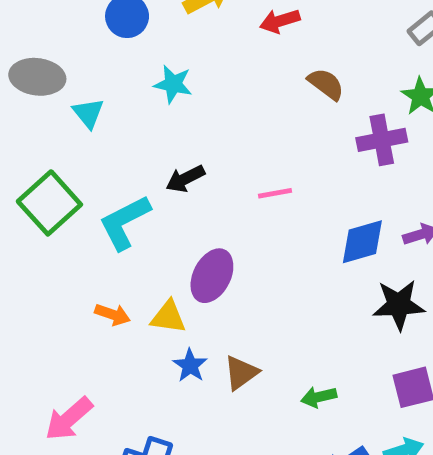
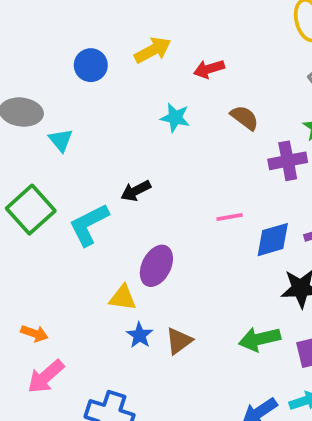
cyan star: (173, 84) -> (175, 118), moved
pink line: (275, 193) -> (230, 217), moved
orange arrow: (112, 315) -> (34, 333), moved
green arrow: (319, 397) -> (260, 339), moved, size x1.5

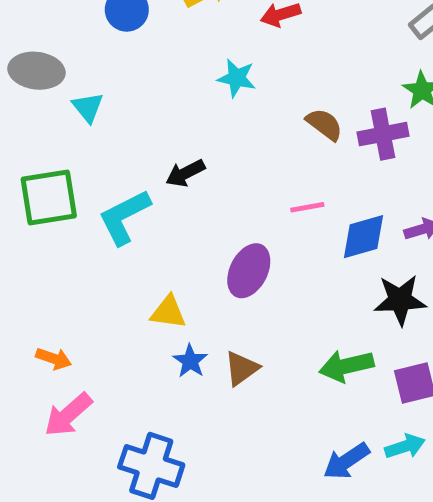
brown semicircle: (245, 118) -> (324, 124), moved
green square: (31, 210) -> (49, 198), turned 33
purple ellipse: (156, 266) -> (249, 271), moved

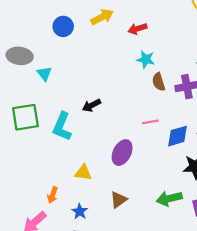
cyan star: (237, 78) -> (146, 59), moved
brown semicircle: (324, 124) -> (159, 82), turned -144
cyan L-shape: (124, 217) -> (62, 127), turned -40
orange arrow: (54, 359) -> (53, 195), moved, turned 91
blue star: (190, 361) -> (80, 211), moved

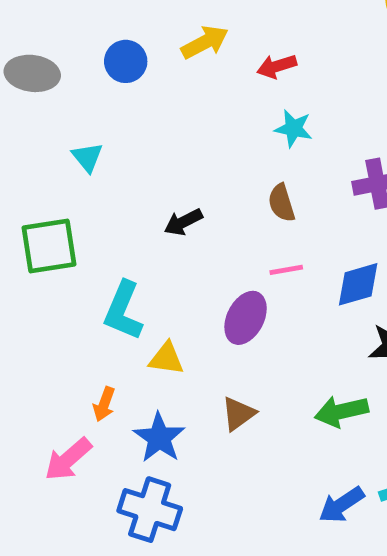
gray ellipse: (20, 56) -> (32, 73), moved
brown semicircle: (159, 82) -> (281, 203), moved
pink line: (150, 122) -> (286, 270), moved
cyan L-shape: (62, 127) -> (123, 311), moved
blue star: (80, 211) -> (159, 438), size x1.5

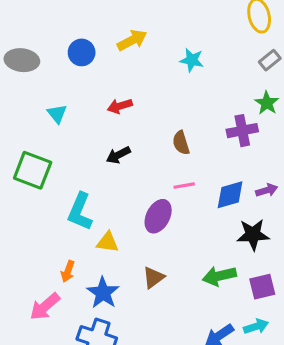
red arrow: (277, 66) -> (120, 106), moved
cyan star: (293, 129) -> (192, 60), moved
green square: (49, 246) -> (33, 170), turned 30

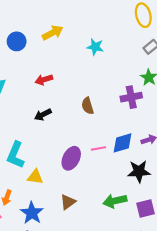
pink line: (184, 186) -> (98, 148), moved

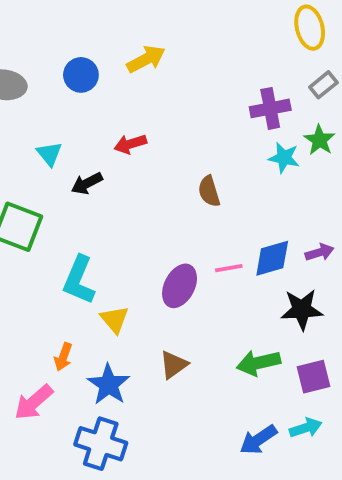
cyan star: (95, 47) -> (284, 158), moved
purple cross: (131, 97) -> (270, 108), moved
black arrow: (43, 115) -> (87, 183), moved
yellow triangle: (35, 177) -> (114, 319), turned 42

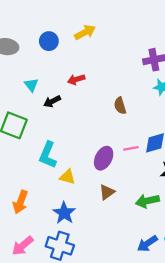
yellow triangle: (114, 319) -> (67, 177), turned -35
orange arrow: (63, 357) -> (20, 202), moved, size x1.5
brown triangle: (174, 365) -> (107, 192), moved
pink arrow: (34, 402) -> (23, 246), moved

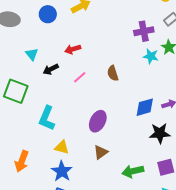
pink line: (131, 148) -> (80, 77), moved, turned -32
yellow triangle: (67, 177) -> (62, 147), moved
green arrow: (147, 201) -> (133, 171), moved

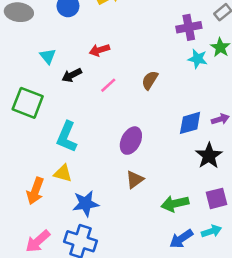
brown semicircle: (113, 73) -> (150, 80), turned 49
black star: (160, 133) -> (209, 156), turned -30
yellow triangle: (62, 147) -> (63, 173), moved
blue star: (62, 171) -> (86, 204), turned 30

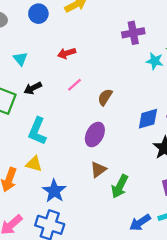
purple cross: (189, 27) -> (133, 33), moved
black arrow: (72, 75) -> (33, 88), moved
brown semicircle: (150, 80) -> (105, 97), moved
blue star: (86, 204) -> (54, 191), turned -30
green arrow: (175, 204) -> (120, 186), moved, turned -50

